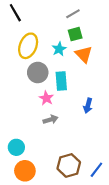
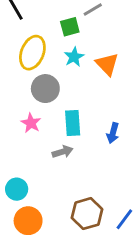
green square: (75, 34) -> (70, 27), moved
cyan rectangle: (61, 81) -> (73, 123), moved
pink star: (46, 98) -> (31, 123), moved

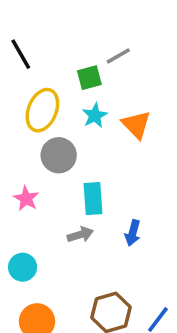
pink star: (31, 123) -> (26, 199), moved
blue arrow: (113, 133) -> (133, 233), moved
cyan circle: (17, 189) -> (23, 267), moved

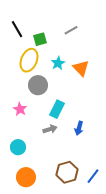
green square: (89, 78) -> (40, 39), moved
cyan rectangle: (93, 199) -> (57, 109), turned 30

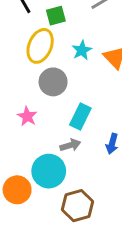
cyan circle: (18, 147) -> (49, 171), moved, size x1.5
brown hexagon: (67, 172) -> (78, 206), moved
orange circle: (26, 177) -> (17, 190), moved

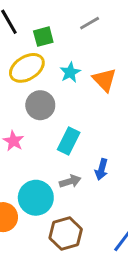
yellow ellipse: (40, 46) -> (27, 68), turned 36
gray arrow: (70, 145) -> (70, 181), moved

